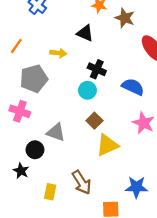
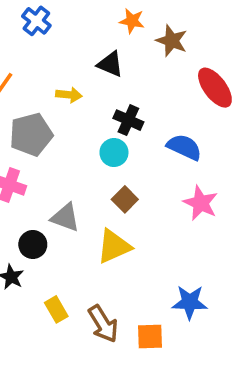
yellow triangle: (107, 145) -> (114, 246), moved
brown arrow: (82, 182) -> (103, 324), moved
yellow rectangle: (50, 192) -> (56, 309), turned -42

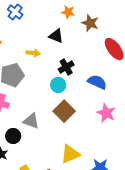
black cross: (128, 120) -> (66, 67), turned 35
brown square: (125, 199) -> (64, 111), size x1.5
yellow triangle: (114, 246) -> (70, 154), moved

